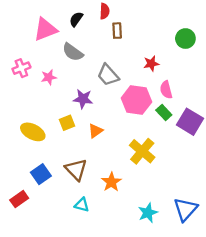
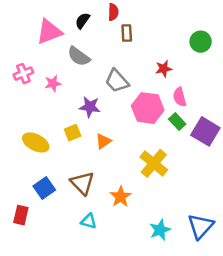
red rectangle: (19, 199) -> (21, 215), turned -42

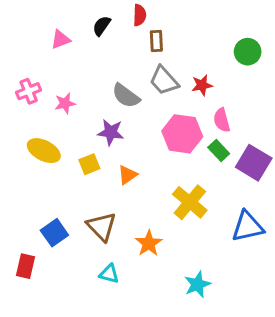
pink triangle: (49, 32) -> (60, 39), size x0.6
gray semicircle: (79, 56) -> (126, 96), moved
gray trapezoid: (117, 81) -> (164, 81), moved
yellow ellipse: (36, 142) -> (44, 151), moved
blue triangle: (201, 226) -> (248, 227), moved, turned 36

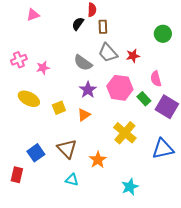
black semicircle: (102, 26) -> (78, 24), moved
pink triangle: (60, 39) -> (33, 15), moved
pink semicircle: (222, 120) -> (156, 79), moved
purple star: (111, 132) -> (88, 90), moved, turned 30

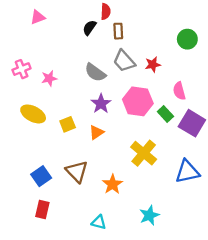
red rectangle: (17, 175) -> (42, 210), moved
cyan triangle: (72, 180) -> (99, 222), moved

